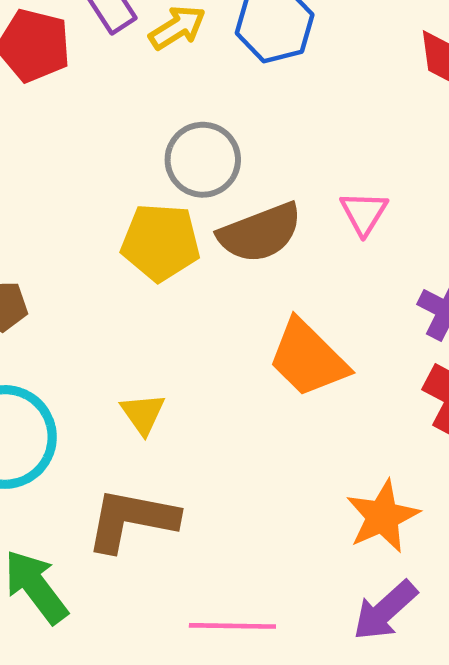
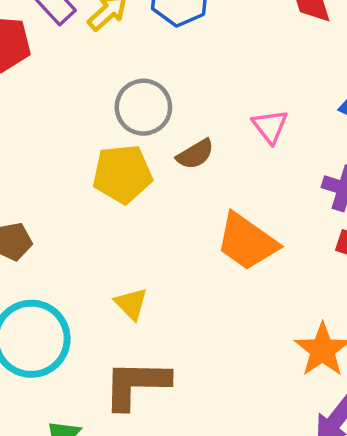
brown semicircle: (260, 233) -> (195, 154), size x0.6

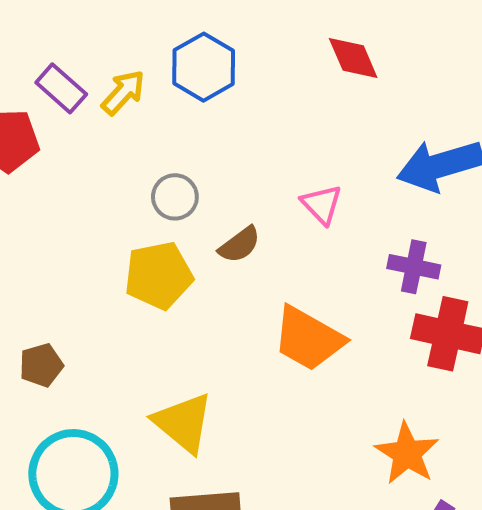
gray circle: (143, 107) -> (175, 197), size x0.7
yellow triangle: (131, 304) -> (183, 423), size x1.6

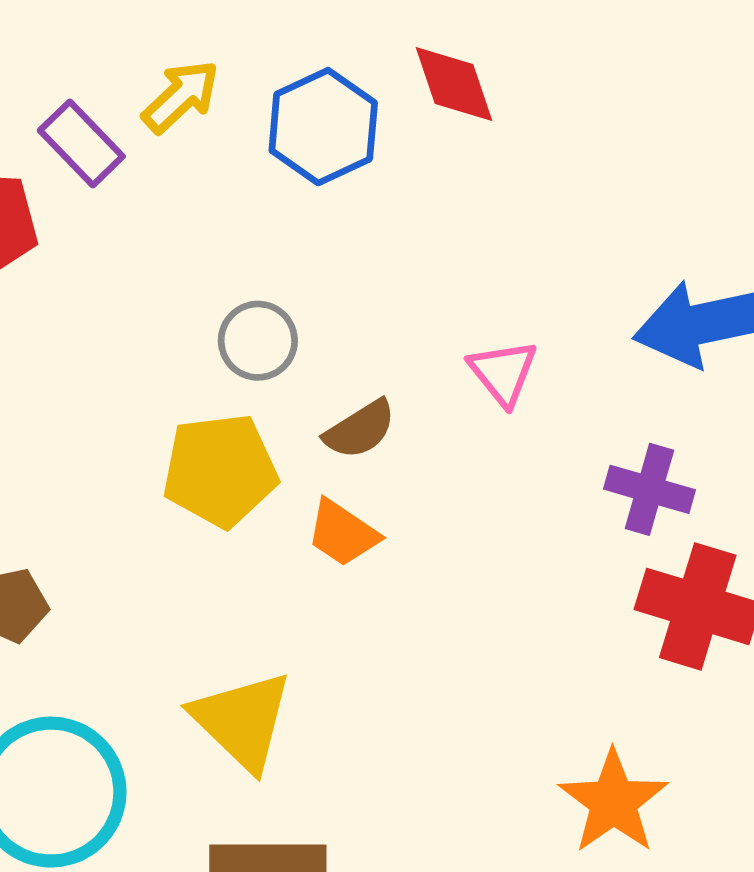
red diamond: (353, 58) -> (454, 84), moved
yellow arrow: (123, 92) -> (181, 96), moved
orange trapezoid: (308, 339) -> (343, 533), moved, size x0.6

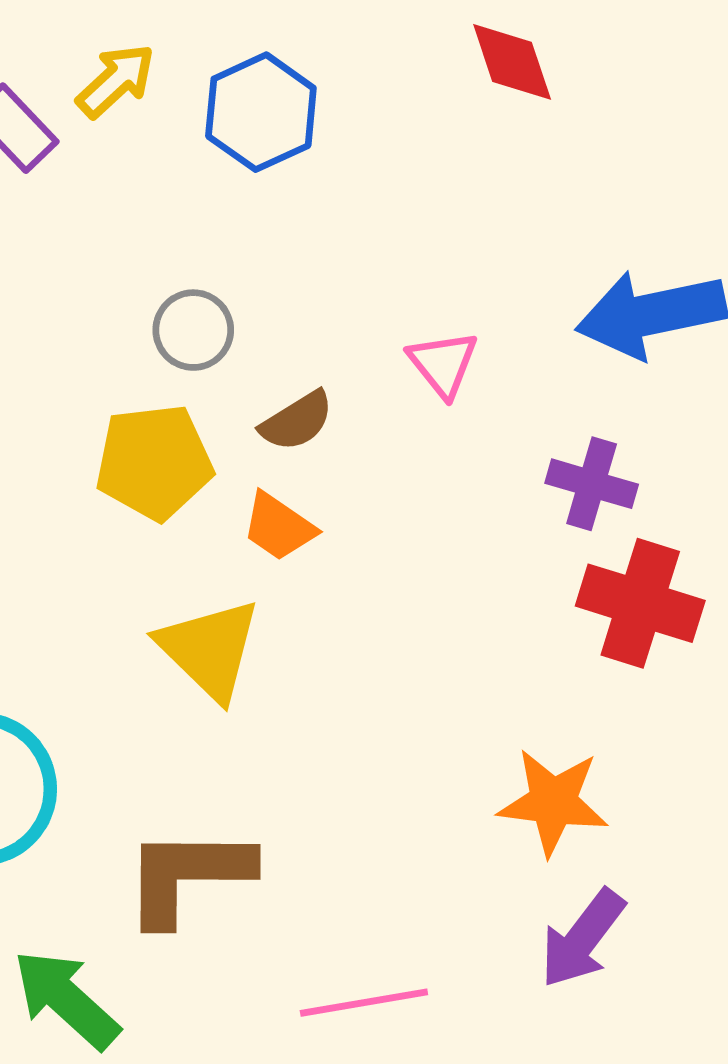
red diamond: (454, 84) -> (512, 62), moved
yellow triangle: (242, 721) -> (209, 649), moved
orange star: (613, 802) -> (553, 802), turned -30

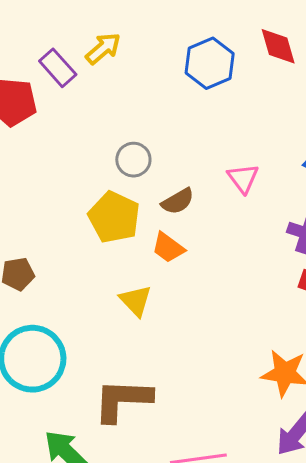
blue hexagon: (261, 112) -> (210, 63), moved
yellow pentagon: (154, 462) -> (114, 217), turned 30
yellow triangle: (209, 649) -> (136, 301), size x0.7

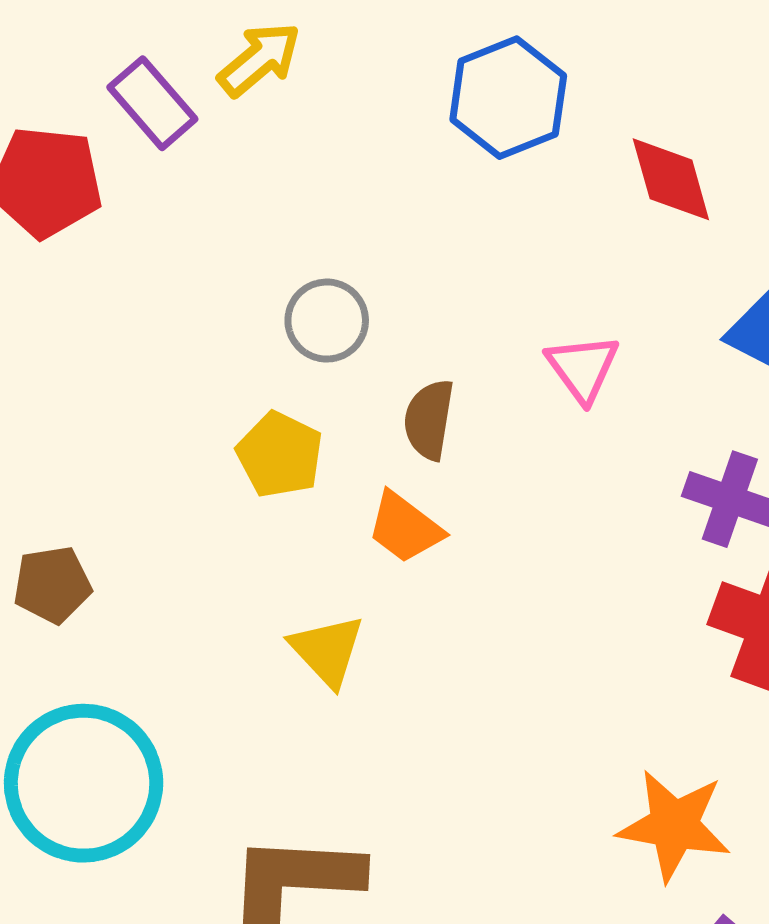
red diamond: (278, 46) -> (671, 179), moved
brown semicircle: (178, 201) -> (429, 420), turned 128
yellow pentagon: (114, 217) -> (280, 455), size x0.7

